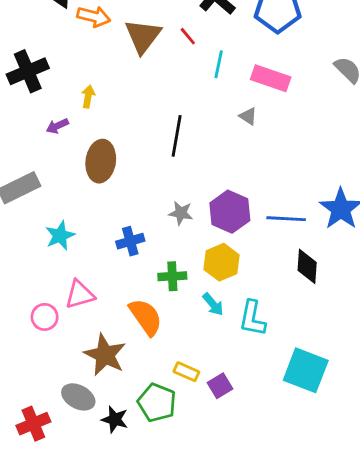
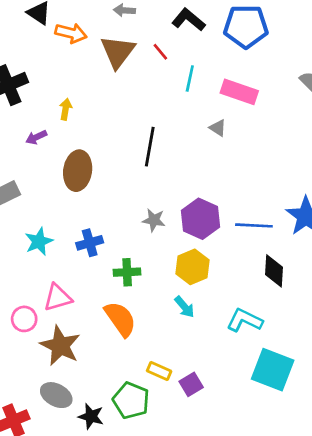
blue cross: (130, 241) -> (90, 243), moved
green cross: (172, 276) -> (127, 272), moved
cyan L-shape: (252, 318) -> (245, 320), moved, turned 105
brown star: (105, 355) -> (60, 346), moved

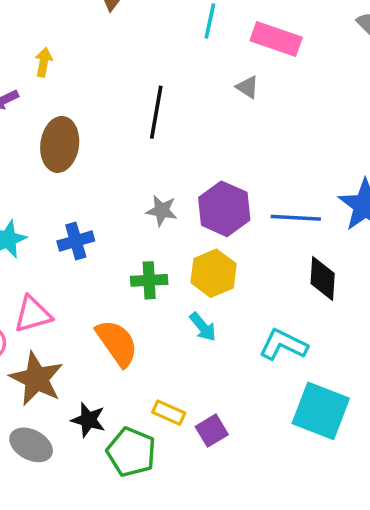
green cross: (127, 272) -> (149, 280), moved
black star: (91, 416) -> (88, 420), moved

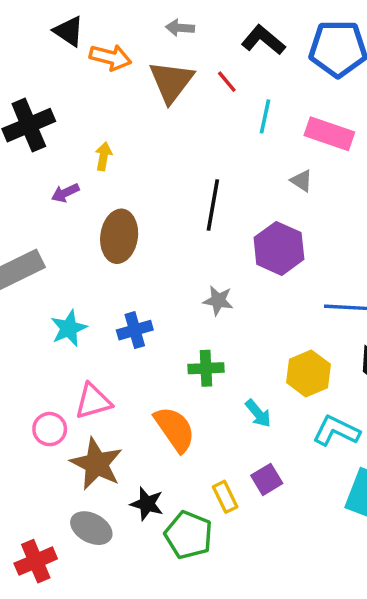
purple hexagon: (224, 209) -> (279, 248), moved
yellow hexagon: (214, 273) -> (308, 373), moved
yellow rectangle: (169, 413) -> (225, 497), turned 40
purple square: (212, 431) -> (267, 479), moved

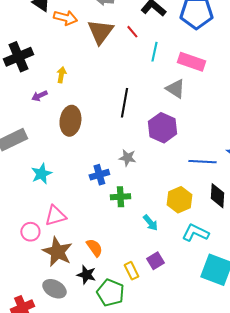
gray triangle: (302, 181) -> (175, 89), size x1.5
blue cross: (135, 330) -> (99, 175), moved
orange semicircle: (175, 429) -> (94, 248), moved, size x0.7

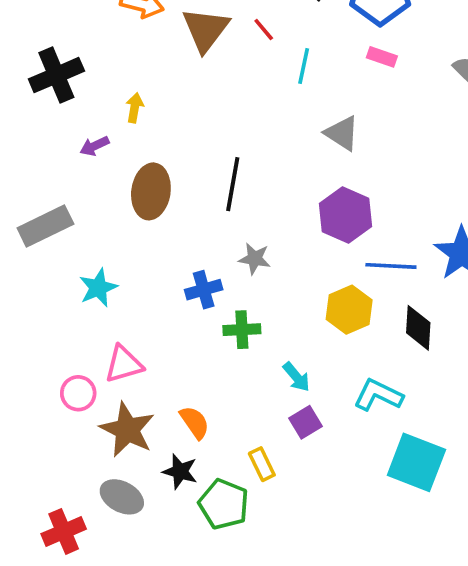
pink rectangle: (191, 62) -> (382, 57), moved, size x0.6
black line: (124, 103) -> (233, 184), moved
purple hexagon: (162, 128) -> (346, 215), moved
yellow hexagon: (179, 200) -> (349, 310), moved
purple square: (155, 261) -> (305, 422), moved

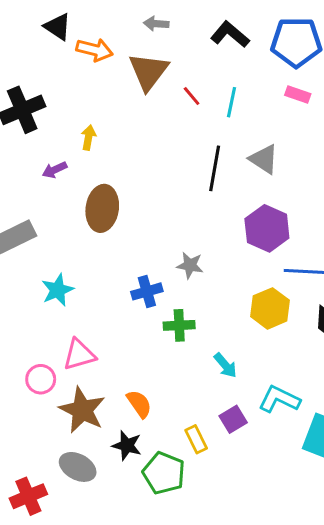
red line: (264, 30) -> (192, 96), moved
black line: (233, 184) -> (215, 168), moved
cyan L-shape: (378, 395) -> (279, 399), moved
purple square: (305, 422) -> (233, 419), moved

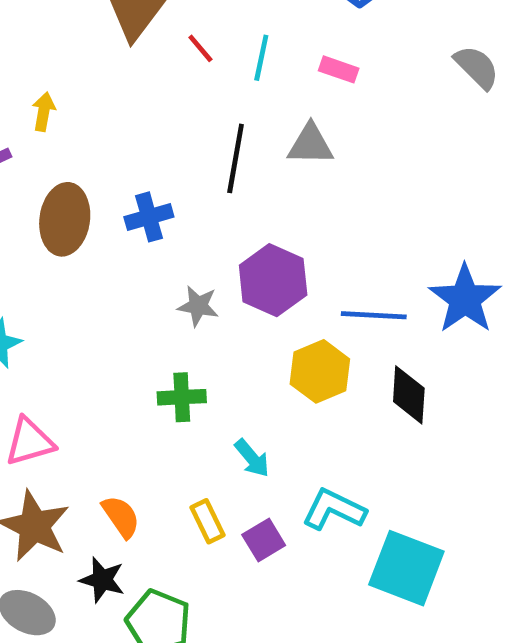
pink rectangle: (298, 94) -> (339, 69), moved
gray triangle: (264, 159) -> (310, 144), turned -32
purple hexagon: (267, 228) -> (273, 280), moved
blue cross: (147, 291) -> (149, 217), moved
yellow rectangle: (196, 439) -> (207, 521), moved

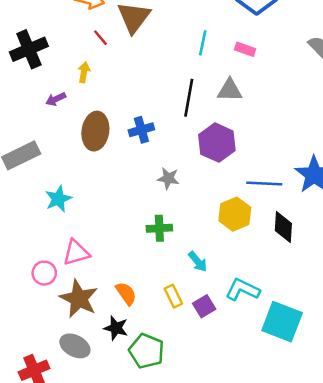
red line: (200, 48) -> (101, 38), moved
purple hexagon: (273, 280) -> (217, 143), moved

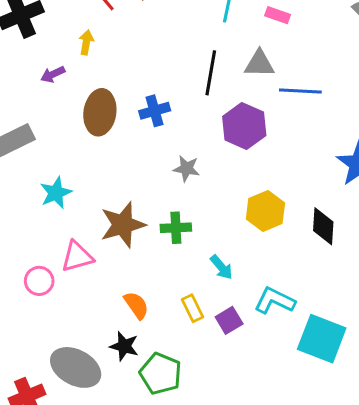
blue line: (264, 184) -> (300, 91), moved
brown star: (79, 299) -> (123, 225), moved, turned 30
gray ellipse: (75, 346) -> (76, 367), size x1.4

